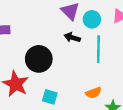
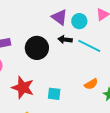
cyan line: (98, 49) -> (89, 46), turned -55
black circle: (39, 59) -> (37, 48), moved

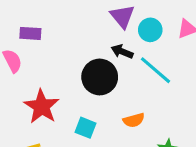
black circle: (37, 48) -> (100, 77), moved
orange semicircle: (91, 84) -> (134, 120), moved

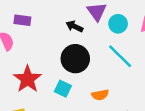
black arrow: (122, 52) -> (74, 26), moved
cyan square: (86, 128) -> (63, 89), moved

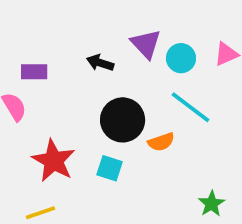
black arrow: (74, 26) -> (100, 63), moved
orange semicircle: (100, 95) -> (161, 142), moved

